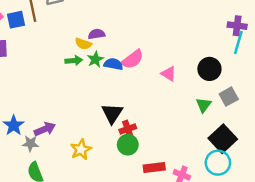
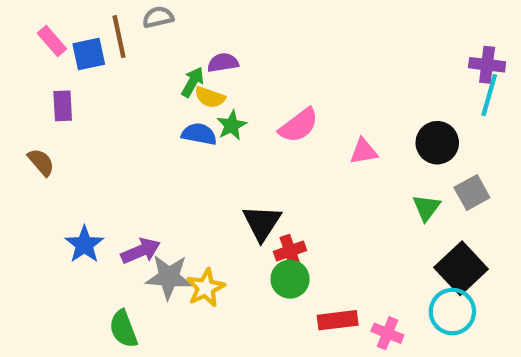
purple semicircle: (97, 34) -> (223, 63), moved
green arrow: (74, 61) -> (193, 82), moved, turned -56
blue semicircle: (113, 64) -> (199, 134), moved
pink triangle: (169, 74) -> (364, 151), turned -42
gray star: (30, 143) -> (169, 277), moved, size x1.5

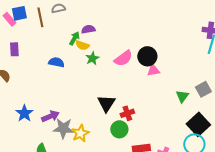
blue square: (89, 54) -> (19, 13), moved
blue semicircle: (199, 134) -> (56, 62), moved
black circle: (437, 143) -> (147, 56), moved
red cross: (290, 251) -> (127, 113), moved

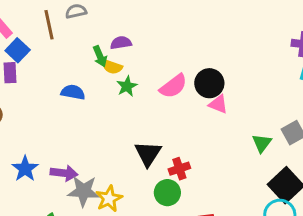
blue square: (19, 13) -> (18, 50), moved, turned -35
green arrow: (74, 38) -> (100, 56), turned 128
pink triangle: (153, 70) -> (218, 104), turned 32
purple arrow: (50, 116) -> (64, 173), turned 30

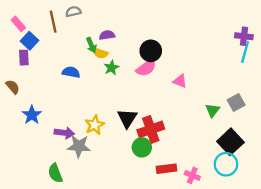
black circle: (209, 83) -> (151, 51), moved
blue star: (25, 169) -> (32, 115), moved
red cross: (179, 169) -> (151, 129), size x1.6
yellow star: (109, 199) -> (95, 125), moved

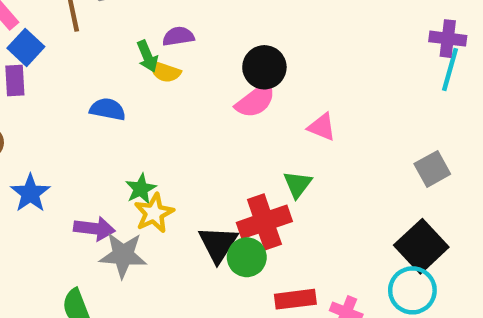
green star: (111, 68) -> (141, 189), moved
green triangle: (213, 110) -> (298, 184), moved
black triangle: (127, 118) -> (218, 244), moved

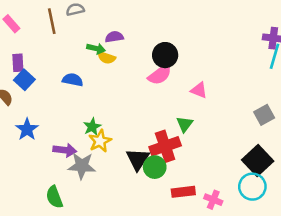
blue square: (26, 47) -> (24, 80), moved
green arrow: (147, 56) -> (96, 49), turned -54

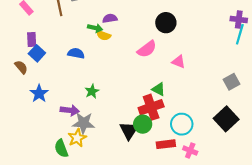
black circle: (165, 55) -> (166, 23), moved
green triangle: (185, 124) -> (158, 89), moved, turned -40
yellow star: (100, 141) -> (77, 138), moved
black triangle: (138, 159) -> (129, 130), moved
cyan circle: (252, 187) -> (182, 124), moved

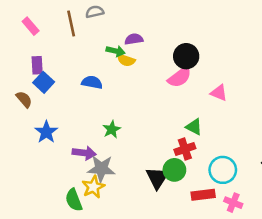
black circle: (166, 23) -> (186, 56), moved
red cross: (151, 107) -> (185, 149), size x0.7

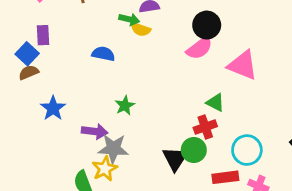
blue square: (44, 82) -> (27, 54), moved
pink triangle: (219, 93) -> (243, 65), size x1.6
brown semicircle: (24, 99) -> (29, 72), turned -72

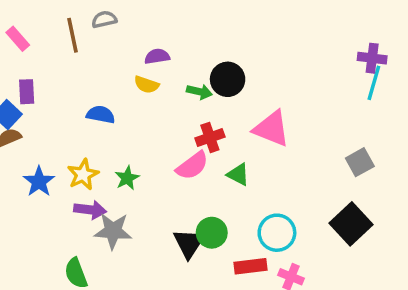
green arrow: (129, 19) -> (199, 92), moved
pink semicircle: (200, 48) -> (192, 166), moved
red cross: (205, 127) -> (210, 137), moved
yellow star: (105, 169) -> (83, 175), moved

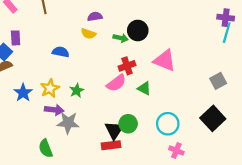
red rectangle: (250, 266) -> (111, 145), moved

